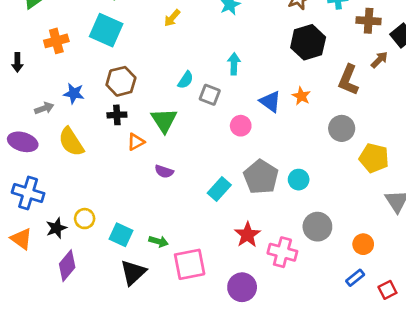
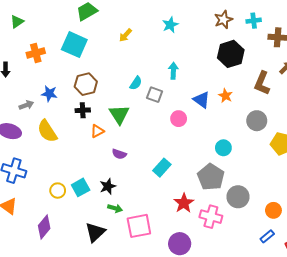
gray pentagon: (261, 177) -> (211, 177), moved
cyan circle: (299, 180) -> (223, 148), moved
black star: (56, 228) -> (108, 186), moved
cyan square: (121, 235) -> (81, 187), moved, turned 36

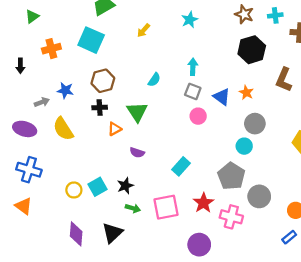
brown star: (223, 20) -> (244, 14), turned -30
gray square: (155, 95) -> (193, 91), moved
gray circle: (257, 121) -> (255, 124), moved
pink square: (139, 226) -> (166, 207), moved
purple diamond: (44, 227) -> (76, 234), moved, turned -35

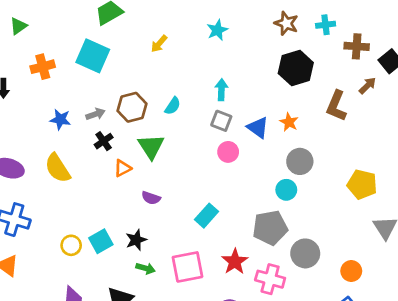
brown hexagon: (103, 81) -> (132, 107), moved
gray arrow: (42, 102) -> (95, 114), moved
black cross: (100, 108) -> (104, 141), turned -32
gray pentagon: (231, 176) -> (270, 228), turned 30

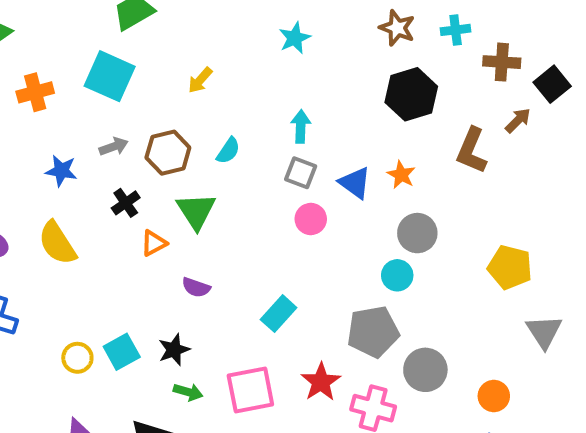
yellow arrow: (159, 44) -> (200, 80), moved
gray arrow: (95, 114) -> (114, 147), moved

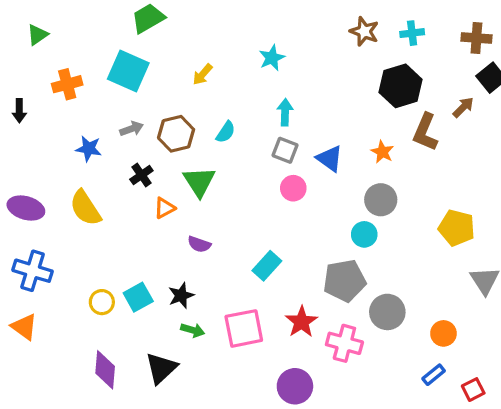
cyan star: (295, 38) -> (272, 58), moved
brown cross: (502, 62) -> (476, 38), moved
black hexagon: (411, 94) -> (401, 86), moved
orange star: (401, 175) -> (382, 152), moved

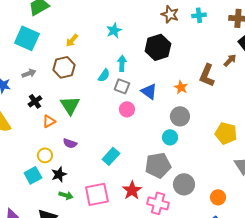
black hexagon: (401, 86) -> (158, 47), moved
cyan semicircle: (226, 132) -> (104, 75), moved
brown hexagon: (176, 134) -> (64, 67), moved
yellow circle: (102, 302) -> (45, 155), moved

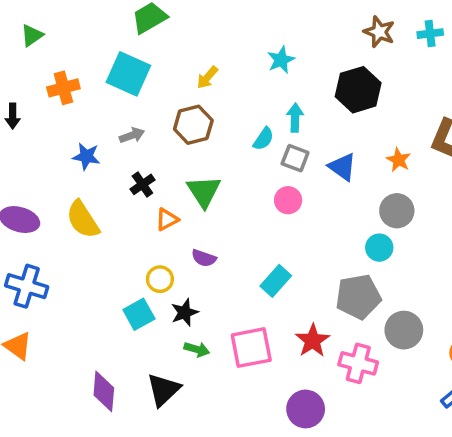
pink circle: (127, 109) -> (288, 200), moved

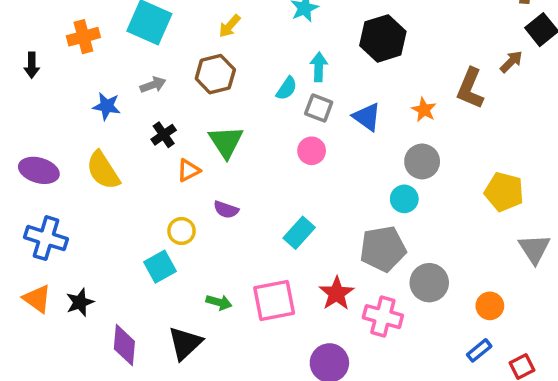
black star: (185, 313) -> (80, 302), moved

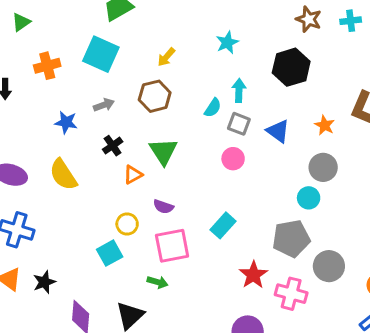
pink square: (274, 300) -> (172, 246), moved

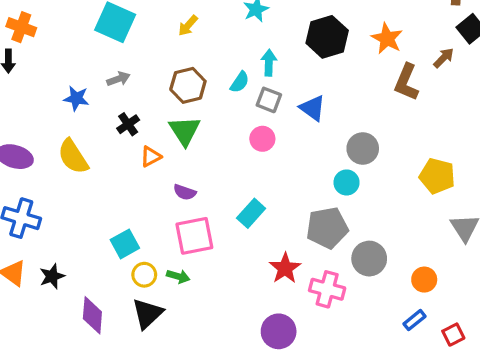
orange cross: (47, 66) -> (21, 27), moved, turned 35
brown hexagon: (155, 96) -> (188, 85), moved
orange star: (325, 125) -> (387, 38), moved, size x1.4
yellow circle: (127, 224) -> (144, 275), moved

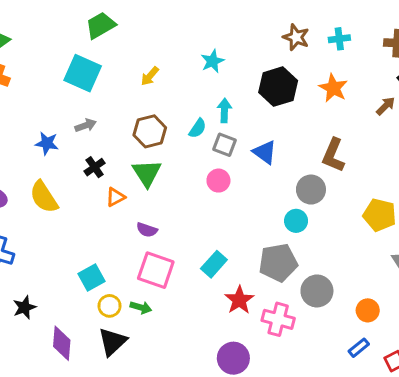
brown L-shape: (406, 82) -> (333, 155), moved
cyan rectangle: (251, 213) -> (214, 264), moved
pink square: (194, 236) -> (156, 270), turned 30

